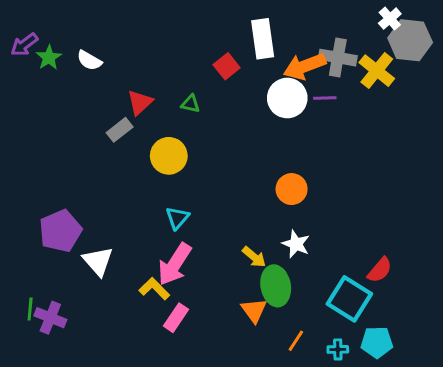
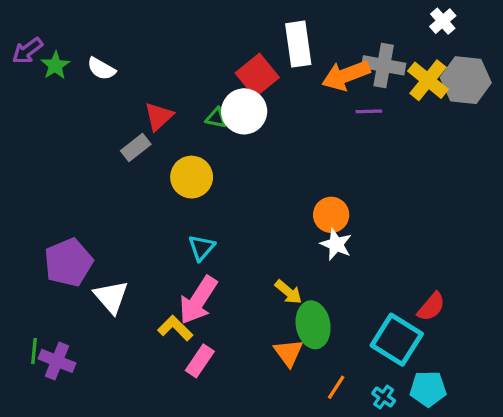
gray hexagon: (410, 40) -> (466, 80), moved
red square: (227, 66) -> (257, 75), size x1.4
white circle: (287, 98) -> (244, 111), moved
white star: (296, 244) -> (336, 244), moved
cyan cross: (338, 349) -> (384, 397), turned 36

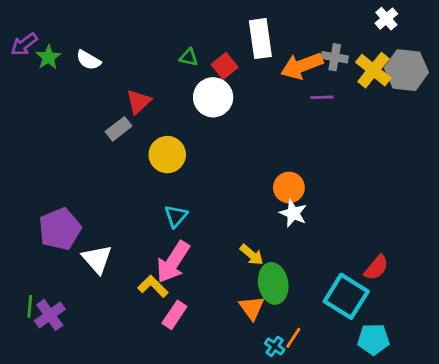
gray cross: (384, 65) -> (335, 57), size x0.7
red square: (257, 75) -> (225, 66), size x0.7
green triangle: (216, 118) -> (189, 57), moved
purple cross: (57, 361) -> (50, 315), turned 32
cyan cross: (384, 397) -> (275, 346), moved

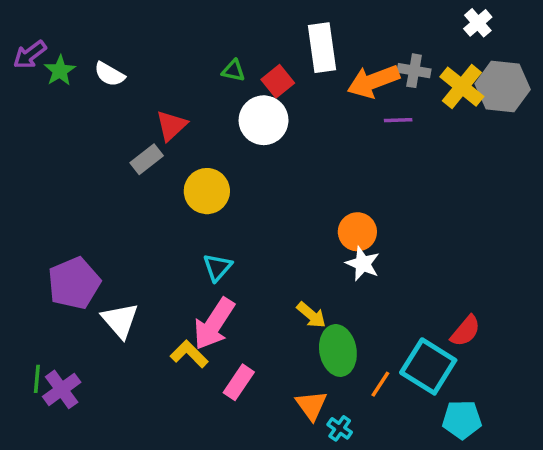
orange triangle: (252, 308) -> (311, 405), moved
pink rectangle: (174, 315) -> (239, 382), moved
orange line: (293, 338) -> (380, 384), moved

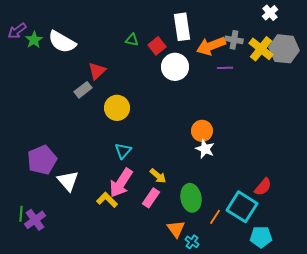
white semicircle: (109, 74) -> (62, 42), size x1.6
white circle: (264, 120) -> (175, 67), moved
yellow arrow: (311, 315) -> (158, 176), moved
pink rectangle: (239, 382) -> (151, 198), moved

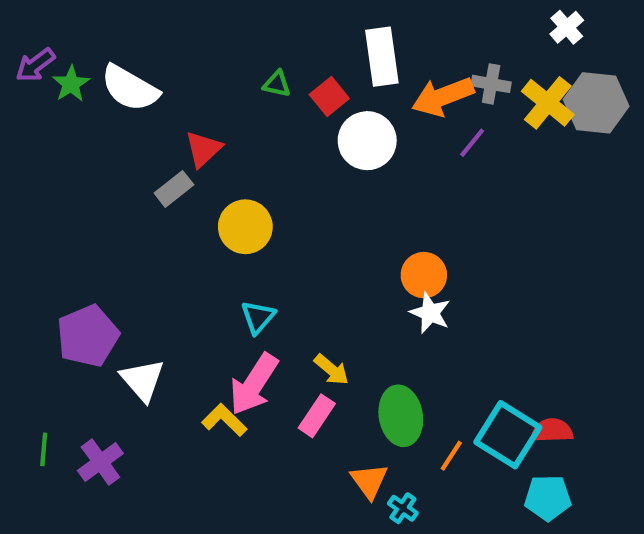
purple line: (225, 68) -> (472, 143), turned -49
red semicircle: (263, 187) -> (552, 431), moved, turned -132
purple cross: (35, 220) -> (100, 462), moved

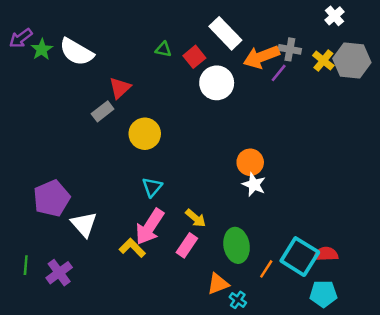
white rectangle: (382, 57) -> (225, 33), turned -36
yellow cross: (548, 103) -> (323, 61), size x0.7
purple line: (472, 143) -> (279, 73), moved
orange triangle: (369, 481) -> (218, 284), turned 45

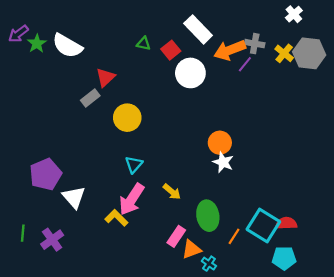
pink rectangle: (187, 245) -> (176, 236), moved

